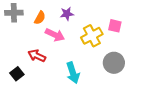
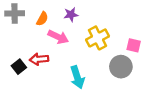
pink square: (115, 26) -> (134, 45), moved
red arrow: (37, 56) -> (39, 59), turned -30
black square: (17, 74) -> (19, 67), moved

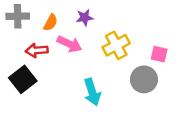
red arrow: (39, 59) -> (37, 50), moved
black square: (19, 67) -> (23, 79), size x1.5

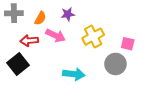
cyan arrow: (92, 92) -> (74, 74), turned -65

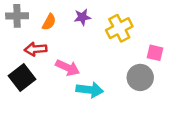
pink arrow: (56, 36) -> (68, 68), moved
yellow cross: (93, 37) -> (119, 28), moved

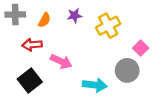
pink square: (155, 53) -> (141, 48), turned 32
black square: (22, 77) -> (30, 80), moved
cyan arrow: (90, 90) -> (95, 85), moved

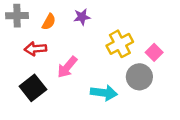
yellow cross: (108, 26) -> (120, 44), moved
pink arrow: (61, 61) -> (67, 67), turned 105

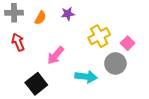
red arrow: (35, 49) -> (18, 42), moved, turned 72
black square: (33, 88) -> (36, 84), moved

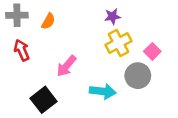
purple star: (68, 14) -> (112, 16), moved

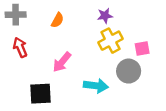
orange semicircle: (48, 21) -> (57, 20), moved
pink square: (152, 51) -> (142, 48), turned 35
black square: (44, 100) -> (40, 94), turned 35

